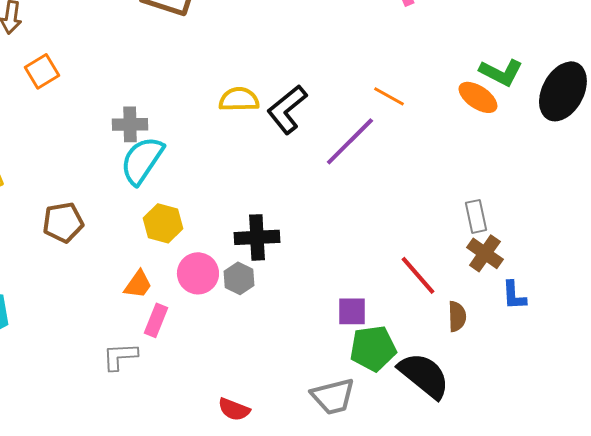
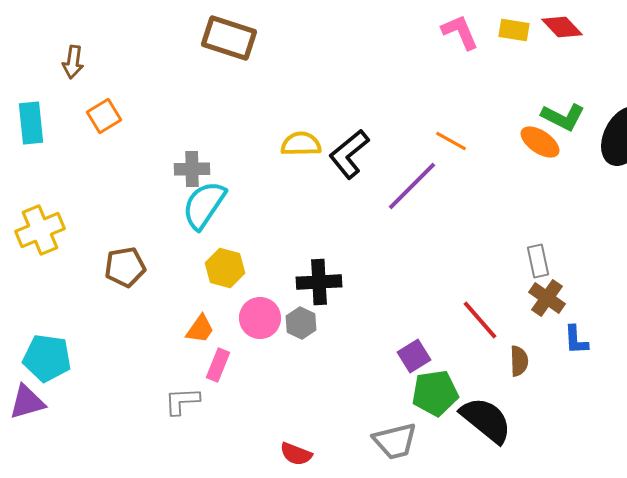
purple square: (352, 311) -> (414, 356), turned -32

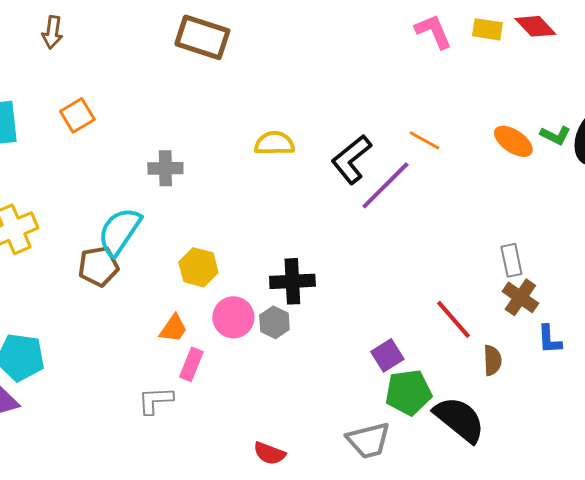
brown arrow: (73, 62) -> (52, 32), moved
green L-shape: (563, 117) -> (555, 135), moved, size x0.7
black L-shape: (349, 154) -> (351, 159), moved
cyan semicircle: (204, 205) -> (119, 231), moved

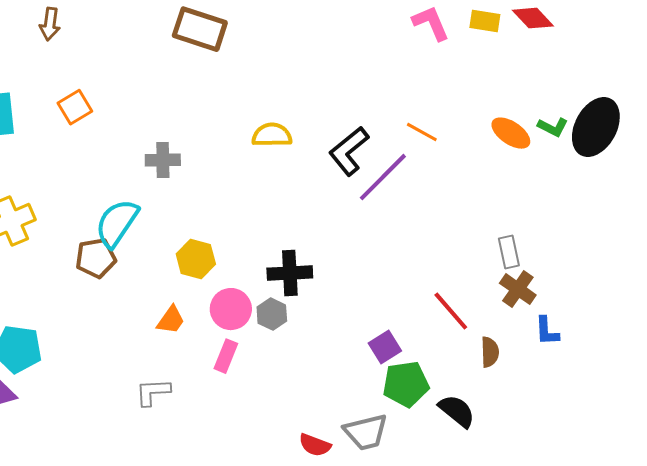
pink rectangle: (191, 364) -> (226, 356), moved
black semicircle: (459, 419) -> (457, 411), size x0.7
red semicircle: (269, 453) -> (315, 445), moved

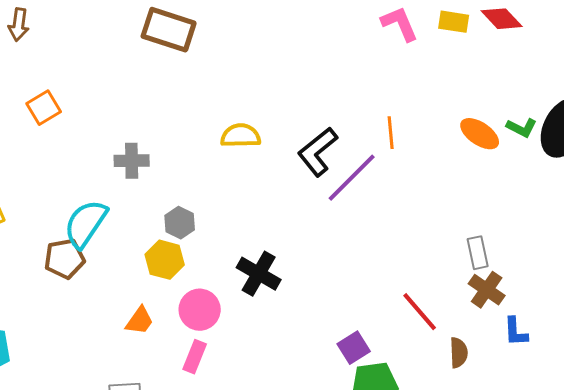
orange line: (422, 132) -> (391, 133), turned 56
black cross: (290, 273) -> (259, 274), turned 33
gray hexagon: (272, 314) -> (180, 223), moved

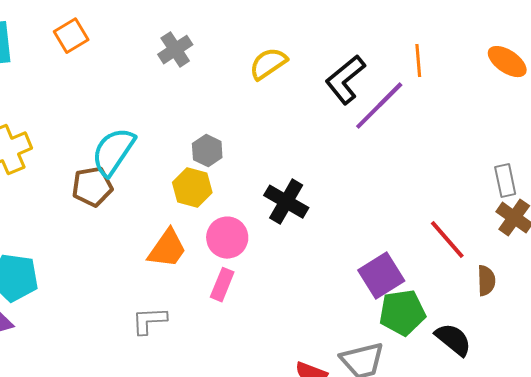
yellow semicircle: (241, 136) -> (268, 64), turned -33
gray cross: (132, 161) -> (175, 50), moved, turned -32
orange trapezoid: (140, 321) -> (167, 249), size x1.4
purple square: (354, 348) -> (381, 276), size x1.4

